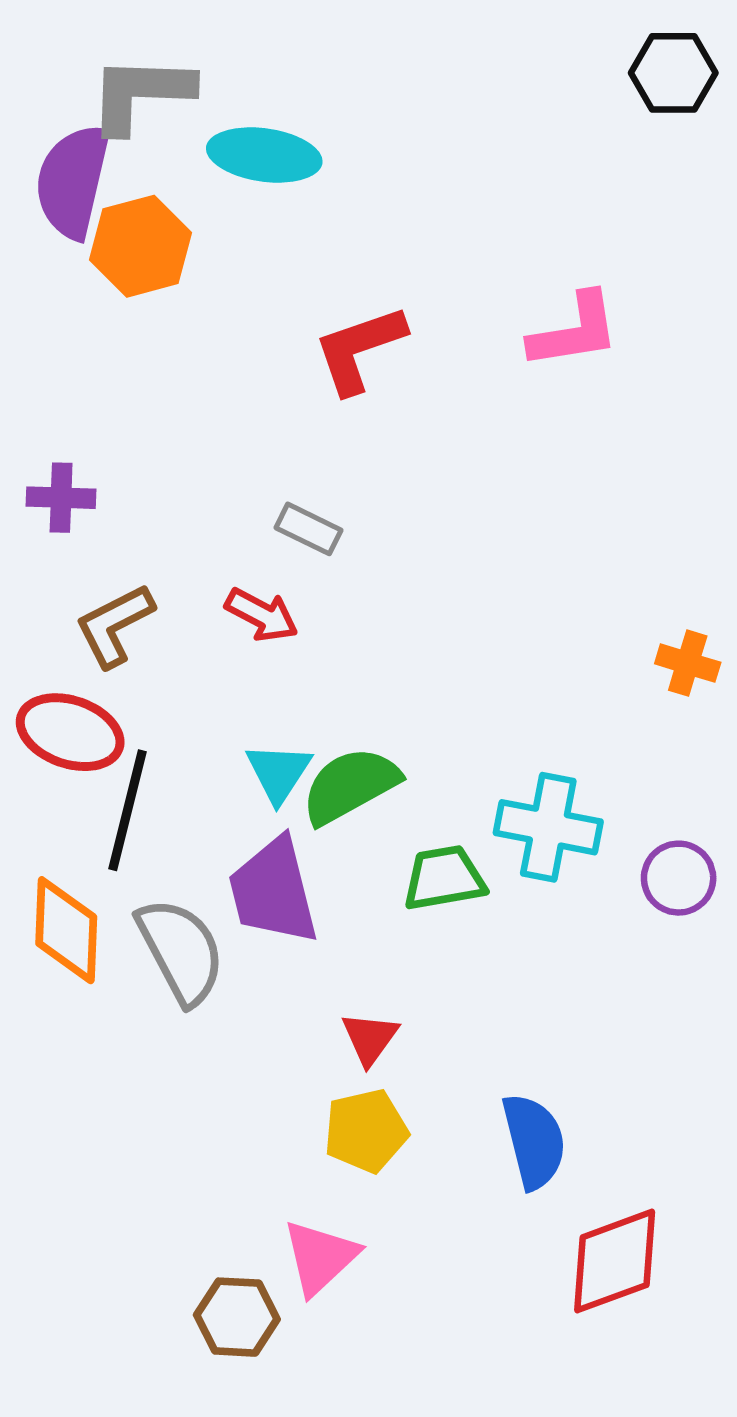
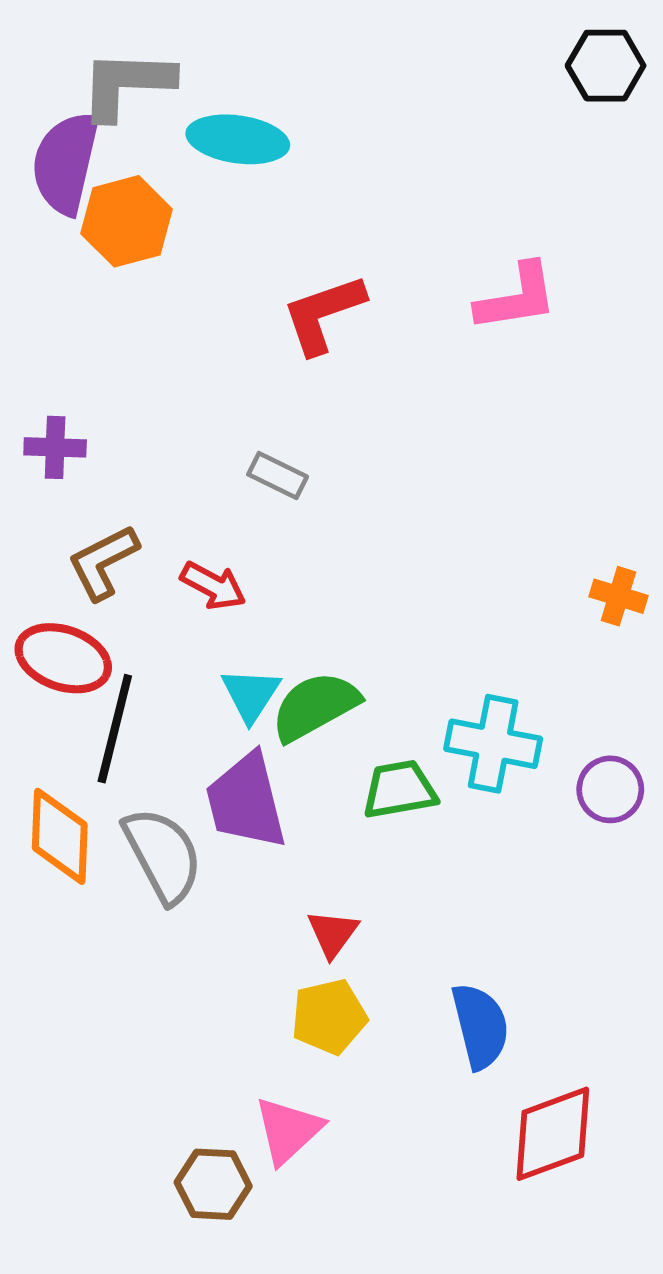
red arrow: (262, 615) -> (213, 586), moved

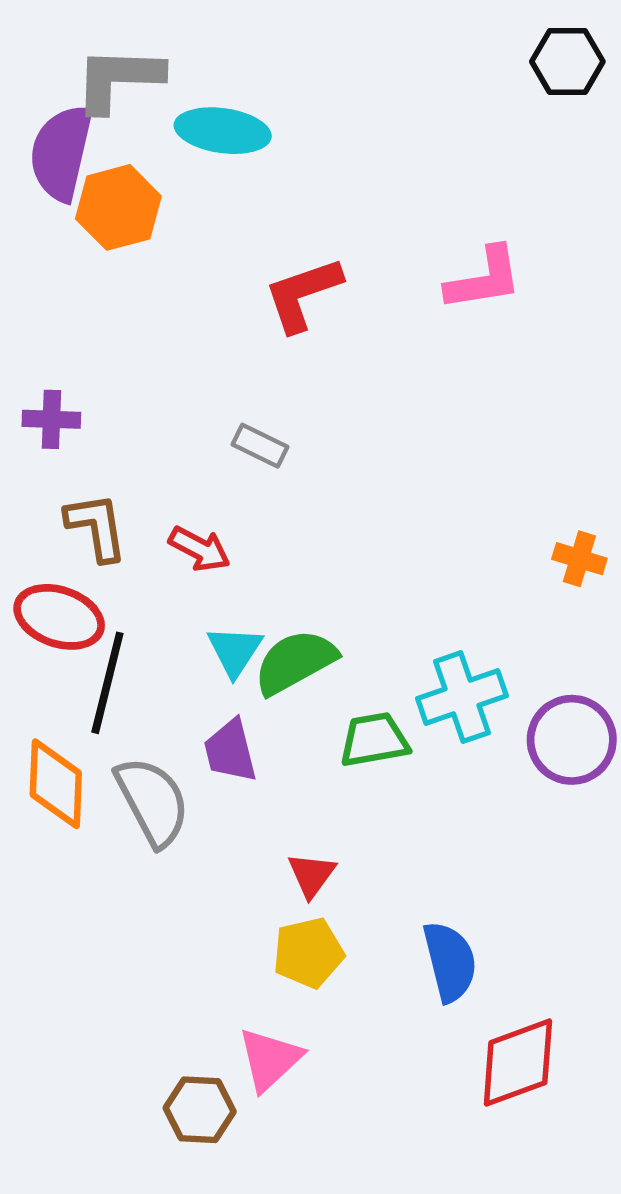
brown L-shape: (103, 562) -> (96, 527), turned 108
cyan cross: (493, 744) -> (462, 697), turned -30
purple circle: (610, 789) -> (572, 740), size x1.4
purple trapezoid: (246, 801) -> (230, 751), size x0.7

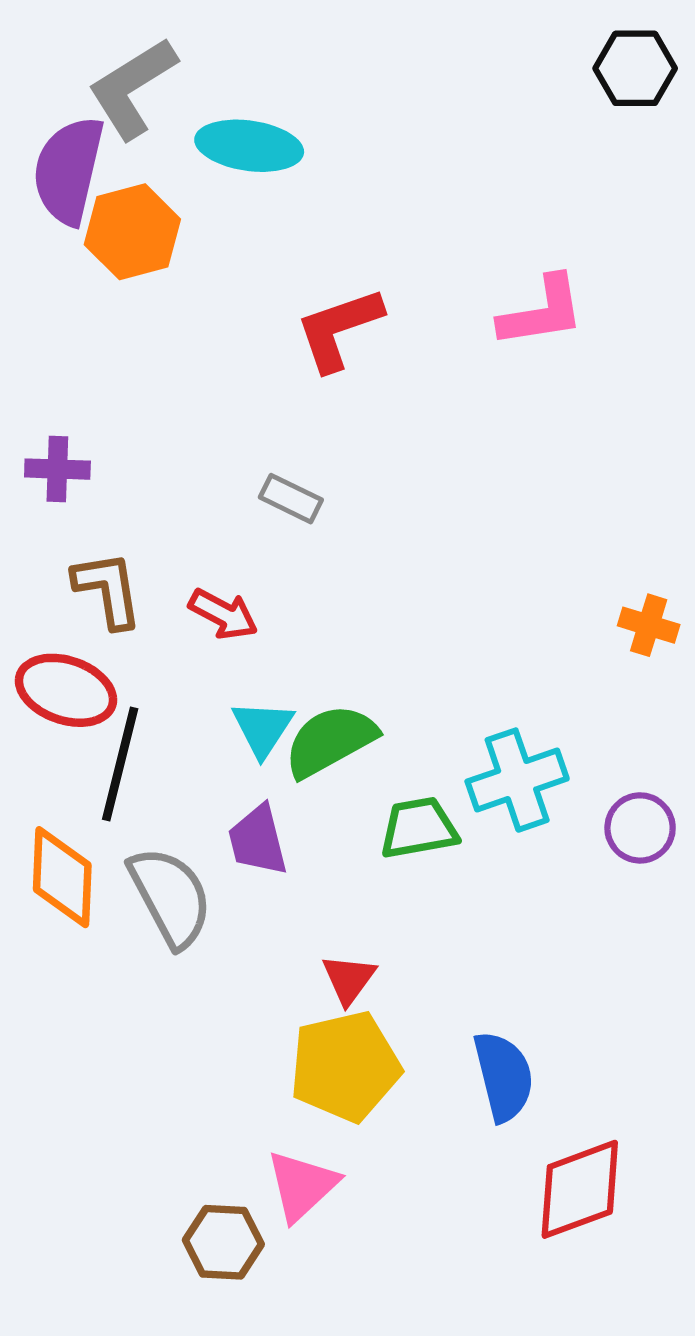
gray L-shape: (118, 79) -> (132, 88), turned -34
purple circle: (572, 740) -> (640, 828), size x0.7
yellow pentagon: (308, 953) -> (345, 1066), size x1.4

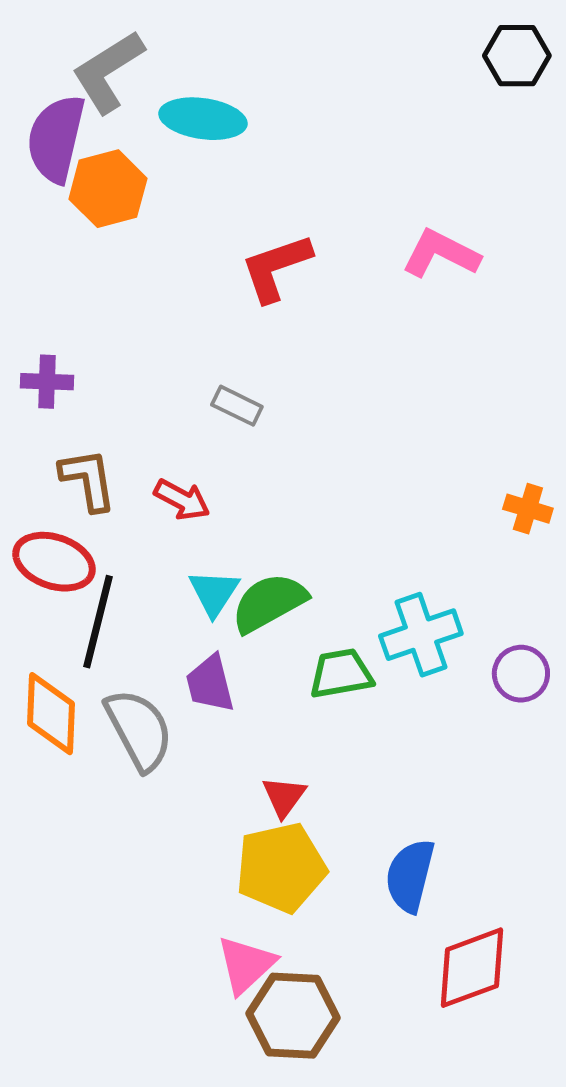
pink L-shape: (542, 312) -> (441, 254), turned -144
blue semicircle: (504, 1076) -> (410, 876), turned -152
brown hexagon: (223, 1242) -> (293, 1016), moved, size x1.4

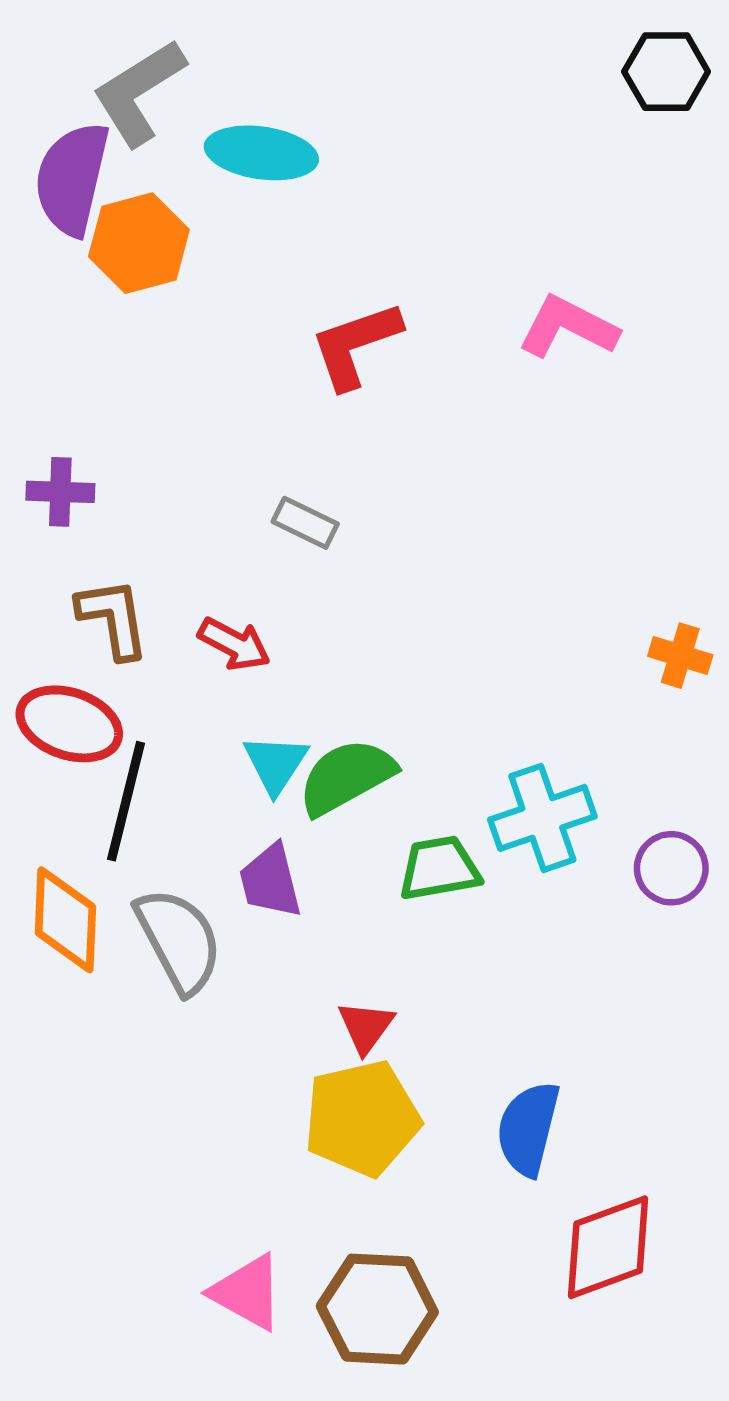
pink triangle: (246, 965) -> (247, 1292), moved, turned -48

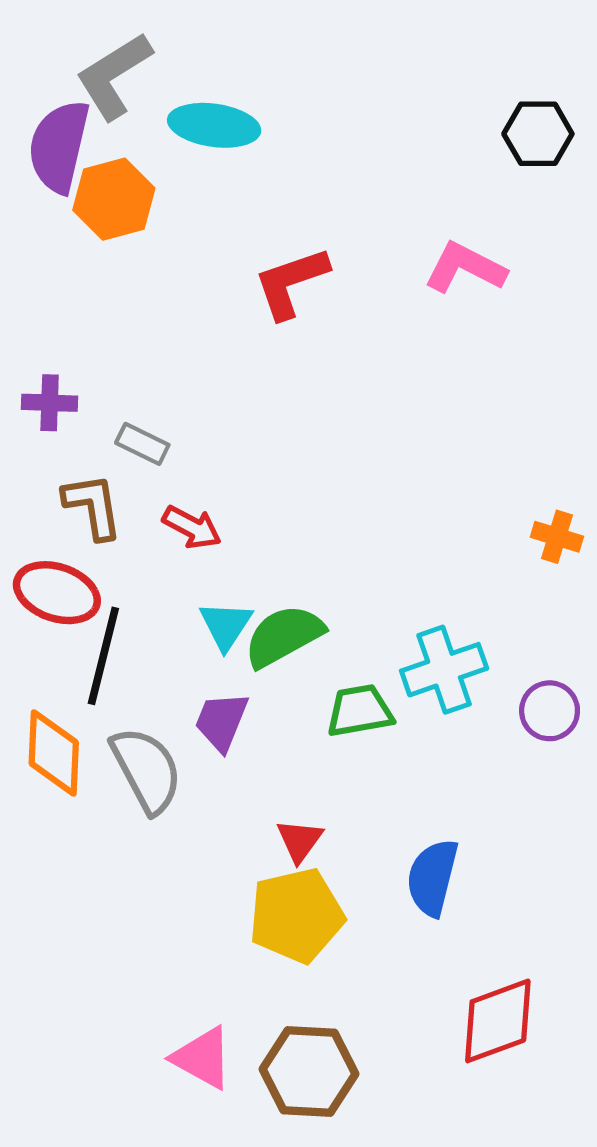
black hexagon: (666, 72) -> (538, 134), moved
gray rectangle: (305, 523) -> (142, 444), moved
purple trapezoid: (270, 881) -> (221, 721), turned 36
blue semicircle: (528, 1129) -> (432, 877), moved

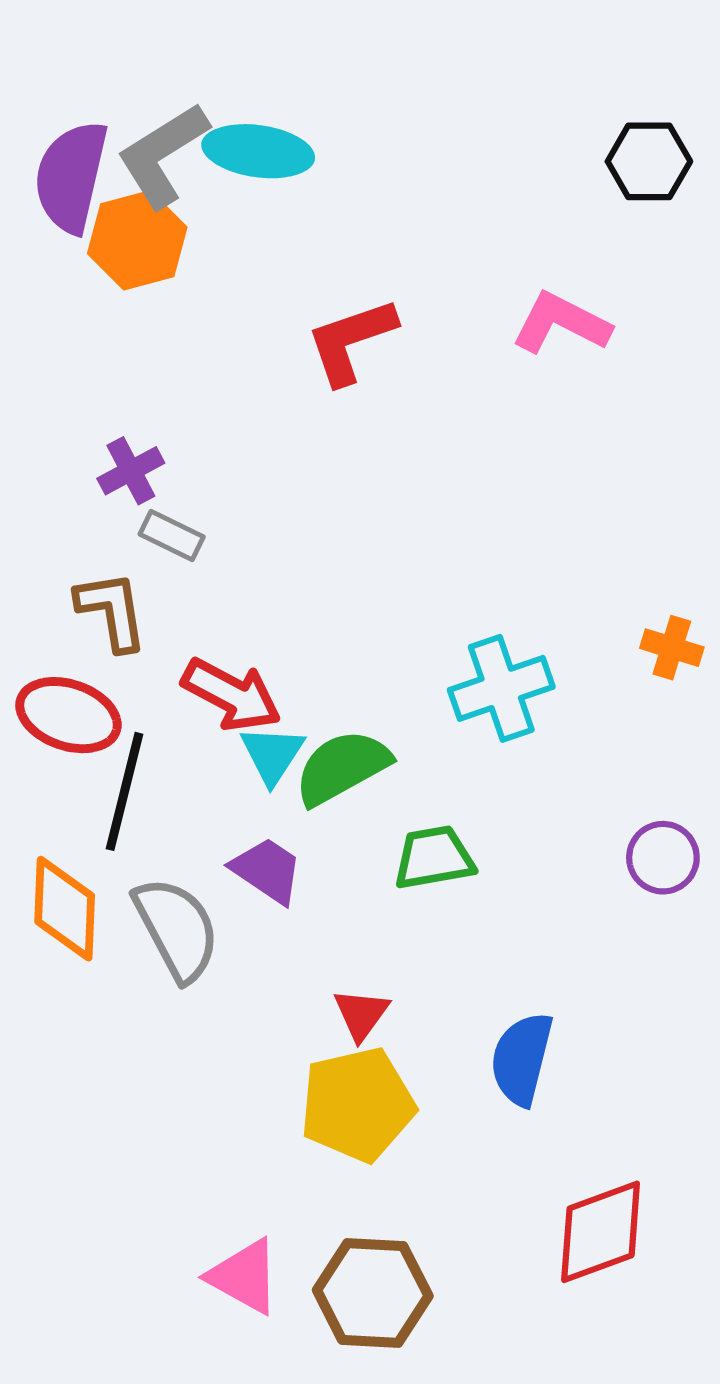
gray L-shape: (114, 76) -> (163, 155), moved
purple cross: (50, 403) -> (131, 471), moved, turned -30
red arrow: (192, 527) -> (231, 695), moved, size x1.4
cyan cross: (444, 670) -> (501, 688), moved
purple trapezoid: (221, 721) -> (267, 870), turned 102

